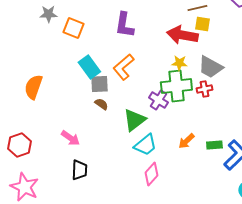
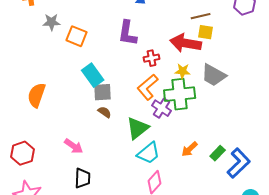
orange L-shape: (123, 67) -> (148, 87), moved
red cross: (204, 89) -> (152, 58), moved
green rectangle: (214, 145) -> (218, 153), turned -42

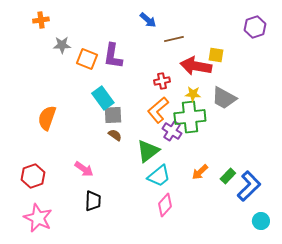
brown line: (201, 16) -> (174, 39), moved
purple L-shape: (128, 33) -> (113, 56), moved

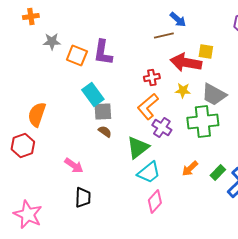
blue arrow: (148, 20) -> (178, 20), moved
green cross: (190, 117) -> (203, 122), moved
red hexagon: (33, 176) -> (23, 146), moved

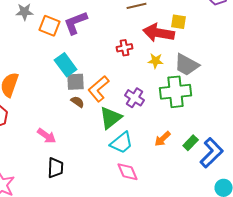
purple L-shape: (103, 52) -> (76, 23), turned 60
orange L-shape: (148, 106) -> (99, 89), moved
pink diamond: (155, 202) -> (128, 172), turned -65

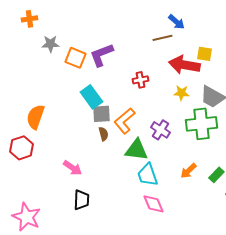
red cross: (125, 48) -> (140, 80), moved
brown semicircle: (78, 102) -> (103, 134), turned 40
green triangle: (111, 118) -> (136, 150), turned 45
cyan trapezoid: (122, 143) -> (147, 175), turned 110

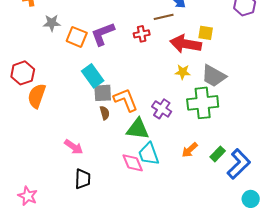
red cross: (140, 80) -> (142, 34), moved
orange L-shape: (124, 121) -> (126, 100), turned 108
red hexagon: (21, 148) -> (23, 73), moved
pink diamond: (153, 204) -> (133, 163), moved
pink star: (26, 217) -> (28, 196), size x0.7

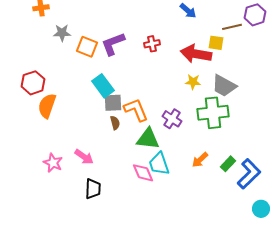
brown line: (164, 17) -> (232, 27), moved
pink star: (28, 196) -> (53, 163), moved

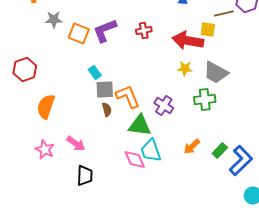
cyan rectangle: (103, 86) -> (95, 73), size x0.6
orange semicircle: (47, 106) -> (46, 107), moved
green cross: (213, 113) -> (205, 100), size x0.7

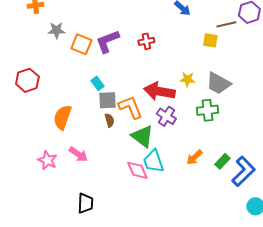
red arrow: (188, 41) -> (159, 91), moved
orange semicircle: (46, 107) -> (62, 117), moved
green triangle: (140, 126) -> (142, 136), turned 30
black trapezoid: (85, 176) -> (85, 203), moved

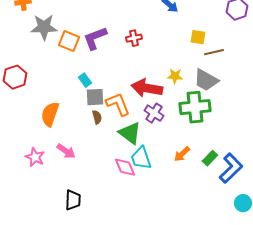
brown line: (226, 24) -> (214, 52), moved
gray star: (56, 30) -> (44, 27), size x1.5
green cross: (207, 110) -> (195, 107), size x1.4

